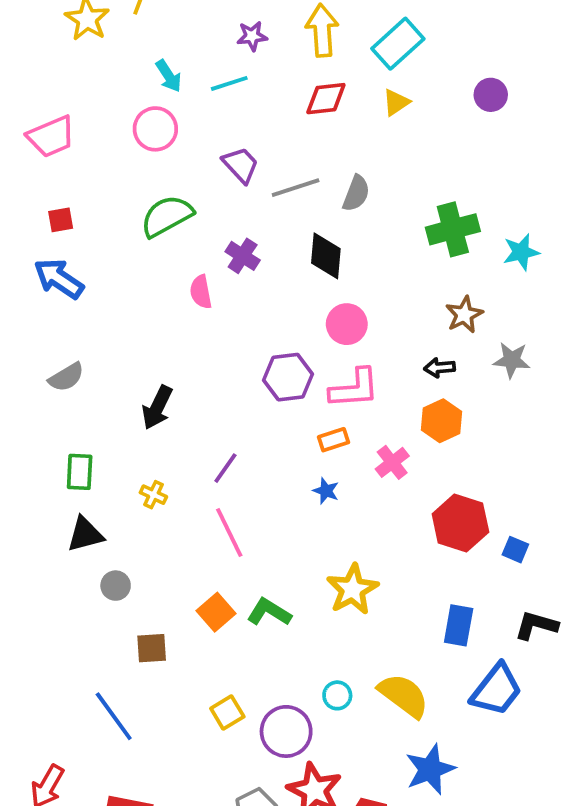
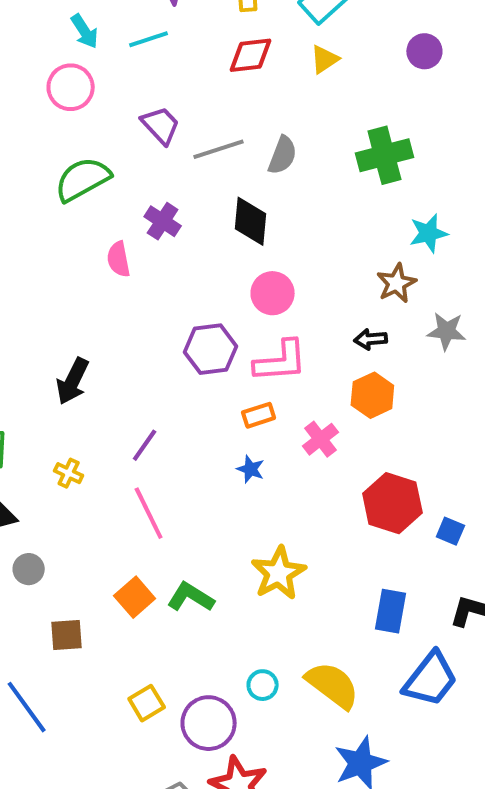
green cross: (453, 229) -> (384, 155), moved
cyan star: (521, 252) -> (428, 233), moved

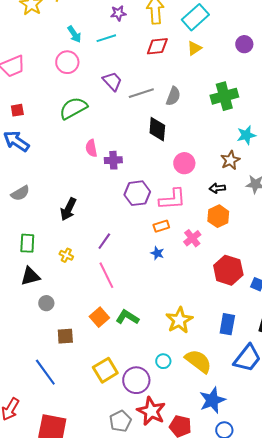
purple cross: (163, 221) -> (113, 160), moved, turned -36
pink circle: (273, 293) -> (184, 163), moved
yellow star: (279, 573) -> (179, 320), moved
yellow square: (147, 703) -> (105, 370), size x1.4

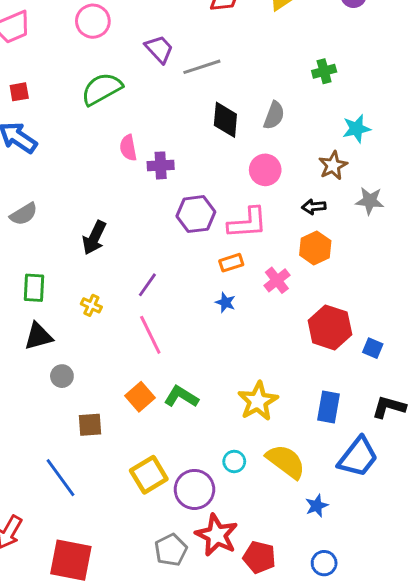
gray semicircle: (173, 96) -> (274, 115), moved
green cross: (224, 96) -> (324, 71), size x0.6
blue star: (212, 400) -> (317, 506), moved, size x0.6

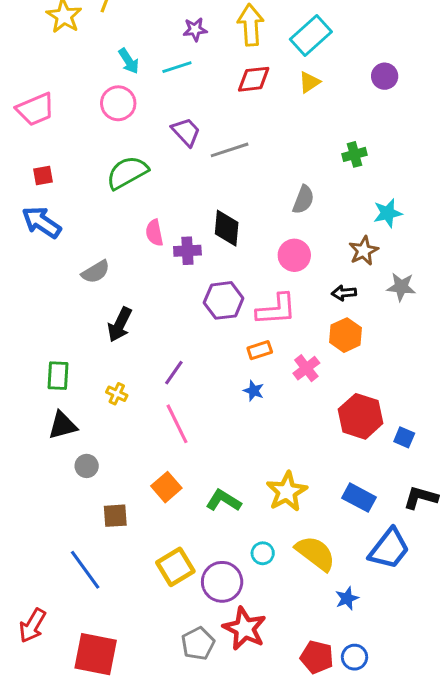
black diamond: (225, 120) -> (227, 228), moved
gray semicircle: (24, 214) -> (96, 272), moved
green L-shape: (181, 397) -> (224, 501), moved
blue rectangle: (329, 407) -> (359, 498), turned -72
red pentagon: (259, 557) -> (317, 657), moved

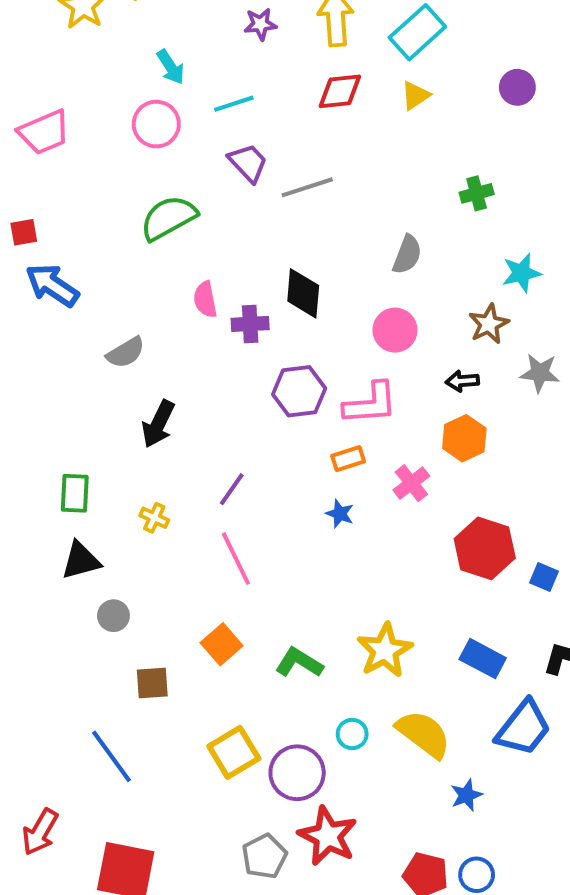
cyan line: (177, 67) -> (234, 104), moved
red square: (43, 176) -> (24, 232), moved

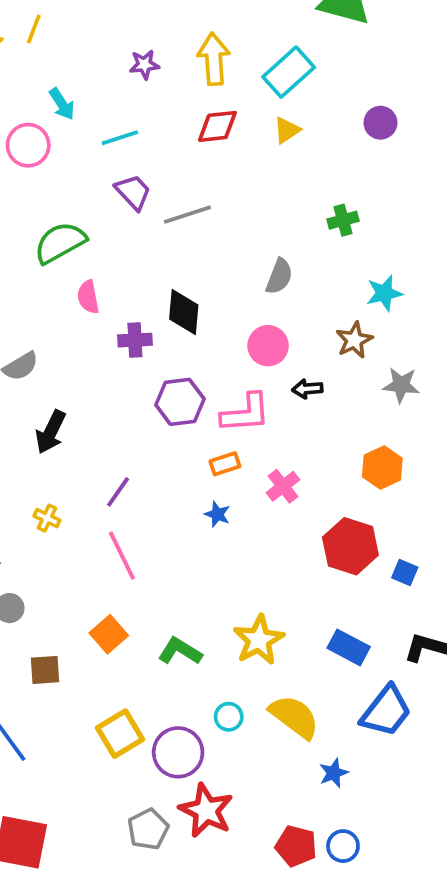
pink circle: (156, 124) -> (28, 145), moved
pink semicircle: (205, 299) -> (88, 297), moved
black arrow: (462, 381) -> (307, 389), moved
orange hexagon: (464, 438) -> (382, 468), moved

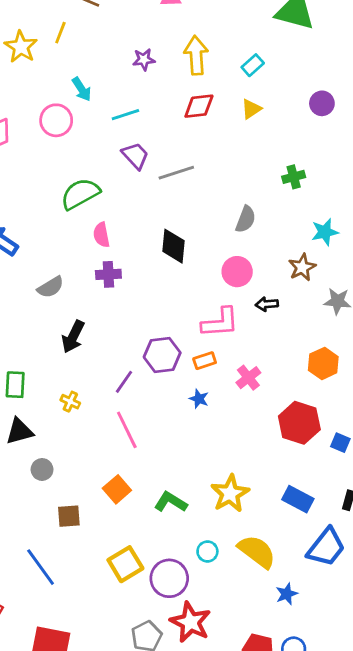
cyan rectangle: (289, 72) -> (253, 65), size x0.6
purple cross: (135, 340) -> (108, 274), moved
purple hexagon: (180, 402) -> (162, 355), moved

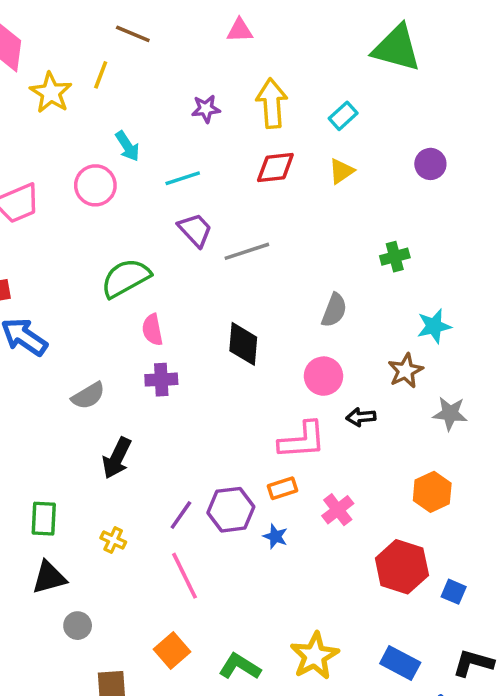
purple hexagon: (162, 355) -> (231, 510), moved

